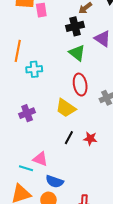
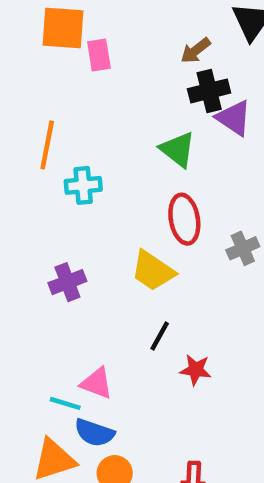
black cross: (75, 26) -> (209, 91), moved
red star: (90, 139) -> (196, 370), moved
blue semicircle: (55, 181) -> (94, 433), moved

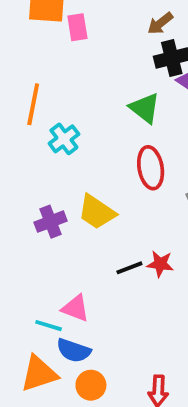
cyan cross: (83, 185) -> (64, 139), turned -32
yellow trapezoid: (153, 271) -> (97, 212), moved
black line: (160, 336) -> (129, 268), turned 40
red star: (196, 370) -> (160, 264), moved

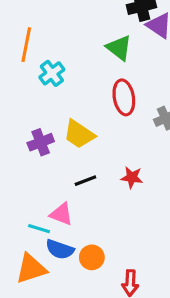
black line: (129, 268) -> (85, 181), moved
orange circle: (91, 385) -> (92, 257), moved

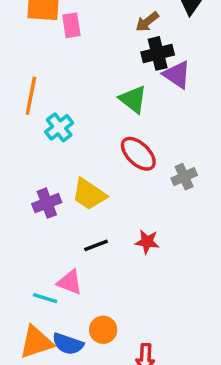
red ellipse: (124, 97) -> (138, 154), turned -36
blue semicircle: (60, 249) -> (68, 344), moved

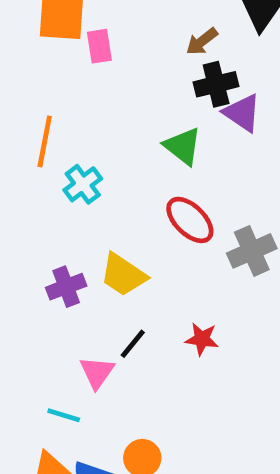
gray cross: (184, 177) -> (252, 251), size x1.4
black line: (96, 245) -> (133, 344), turned -30
pink triangle: (70, 282) -> (97, 372), moved, turned 44

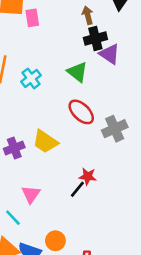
brown arrow: (202, 41) -> (88, 15), turned 114
cyan cross: (83, 184) -> (31, 78), moved
black line: (133, 344) -> (77, 189), moved
cyan line: (64, 415) -> (13, 218), turned 30

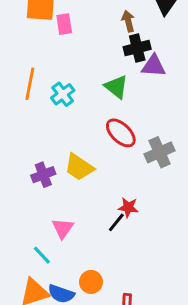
purple triangle: (110, 54) -> (154, 66), turned -30

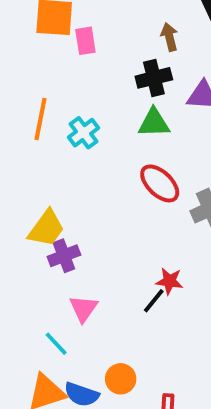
black cross: (137, 48) -> (154, 78), moved
green triangle: (116, 87) -> (154, 123), turned -40
yellow trapezoid: (79, 167) -> (46, 228), moved, turned -88
purple cross: (43, 175) -> (64, 256), moved

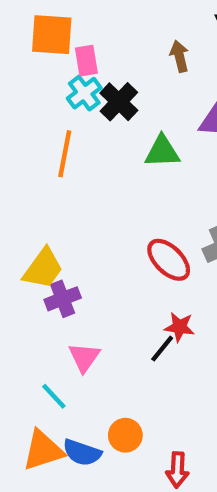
black cross: (154, 78) -> (119, 102), moved, turned -32
orange line: (41, 119) -> (65, 154), moved
cyan cross: (84, 133) -> (84, 93), moved
red ellipse: (160, 183) -> (169, 260), moved

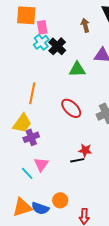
orange line: (65, 154) -> (32, 93), moved
red ellipse: (169, 260) -> (71, 108), moved
black line: (162, 349) -> (77, 160), turned 40
cyan line: (54, 396) -> (27, 173), moved

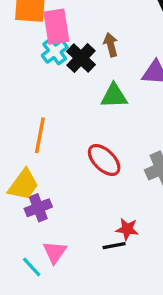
brown arrow: (85, 25) -> (111, 45), moved
pink rectangle: (42, 27) -> (56, 27), size x1.5

